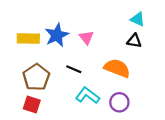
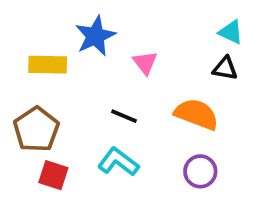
blue star: (57, 35) -> (95, 36), moved
brown pentagon: (36, 77) -> (36, 129), moved
cyan L-shape: (88, 95) -> (118, 162), moved

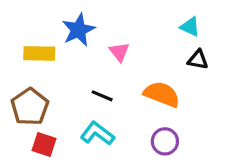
black triangle: (225, 68) -> (198, 60), moved

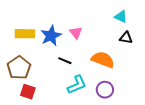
blue star: (78, 30) -> (51, 36), moved
cyan L-shape: (97, 134) -> (77, 85), moved, turned 120

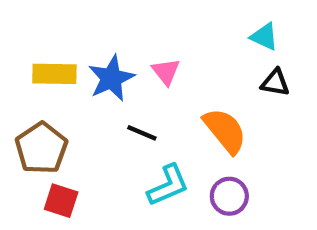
orange semicircle: (103, 60) -> (225, 131), turned 30

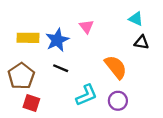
pink triangle: (166, 72) -> (86, 27), moved
black line: (142, 133) -> (61, 68), moved

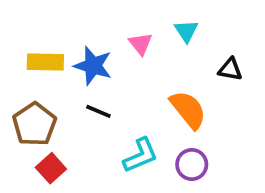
cyan triangle: (136, 19) -> (186, 31), moved, turned 32
blue star: (57, 40) -> (93, 66), turned -30
red square: (31, 103) -> (51, 168), turned 30

